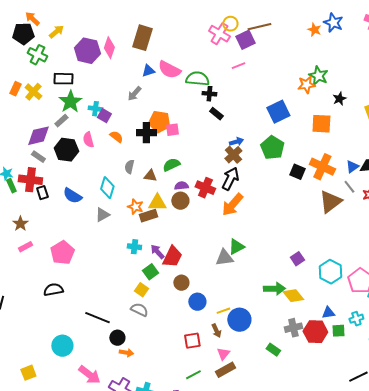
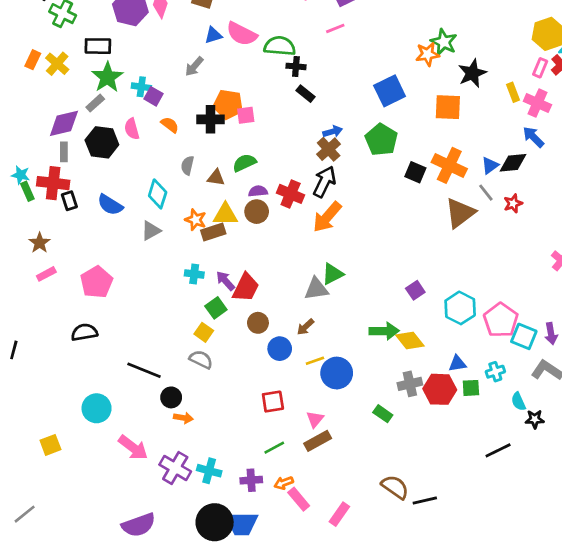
black star: (339, 99) -> (472, 73), size x1.5
gray rectangle: (38, 157) -> (64, 152), turned 56
brown arrow: (216, 331) -> (305, 327), moved, turned 72

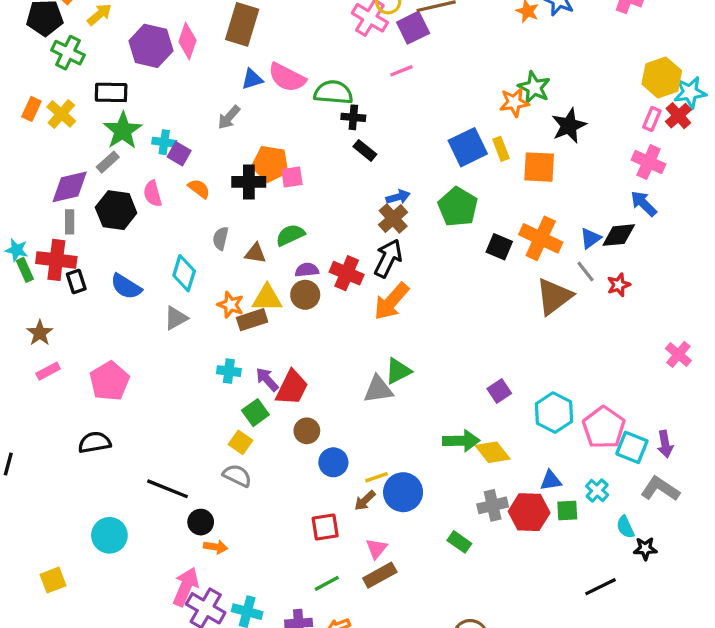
yellow rectangle: (513, 92) -> (501, 149), moved
brown arrow: (305, 327) -> (365, 500), moved
cyan cross: (495, 372) -> (597, 491), turned -30
pink arrow: (133, 448) -> (186, 587), moved, turned -104

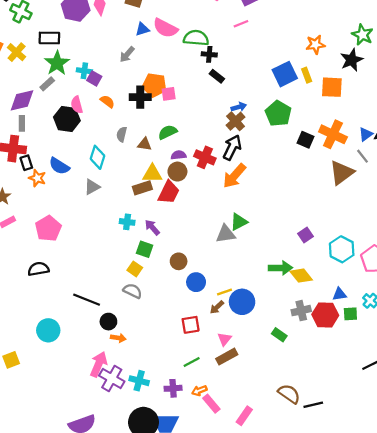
green star: (534, 87) -> (362, 35), moved
black hexagon: (116, 210) -> (67, 119), moved
orange star: (231, 305) -> (37, 178), moved
red trapezoid: (292, 388) -> (169, 192), moved
green square: (255, 413) -> (145, 249), turned -35

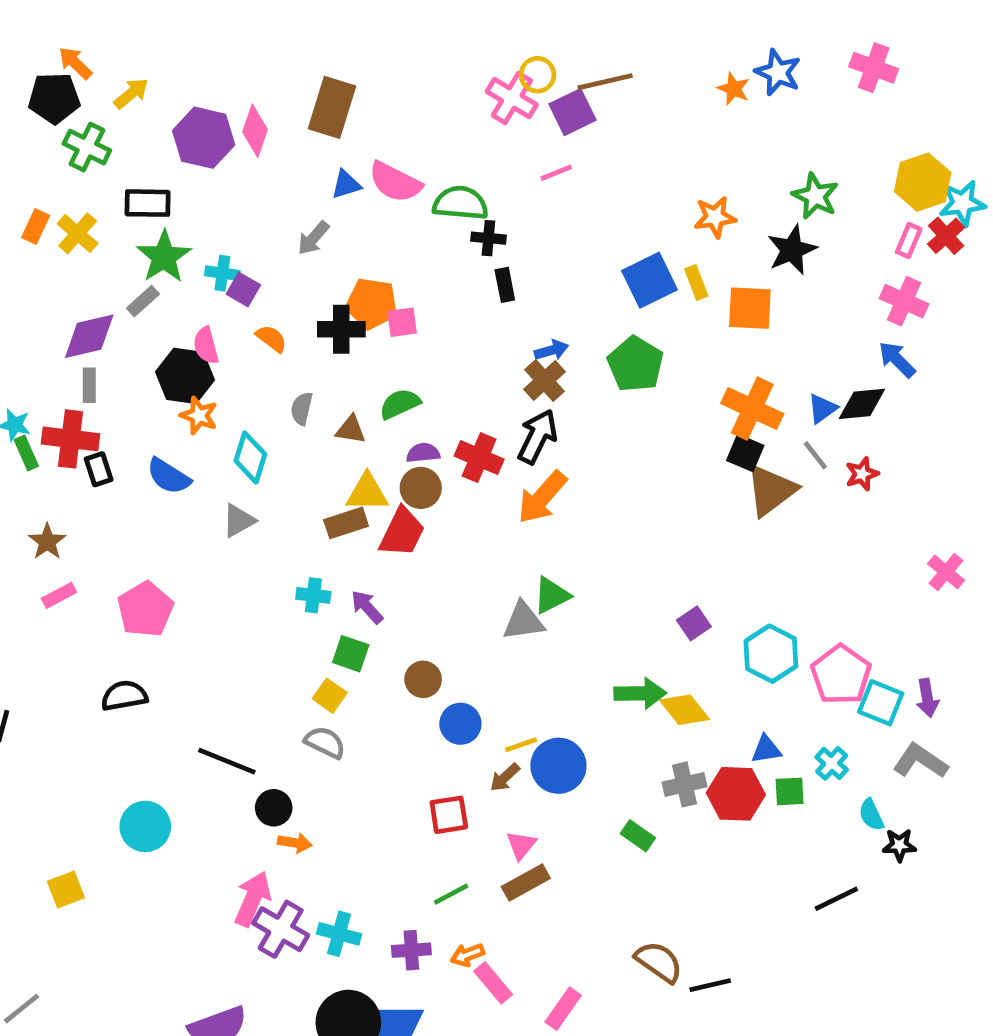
black rectangle: (217, 76) -> (505, 285), turned 40
black square: (306, 140) -> (745, 453), moved
orange star: (37, 178) -> (199, 416), moved

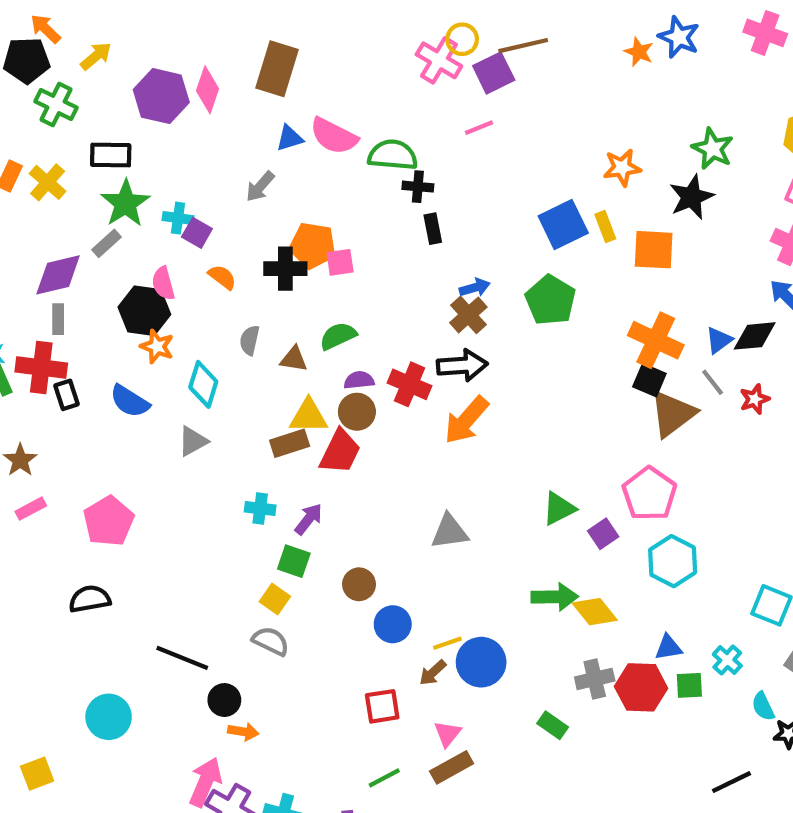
black arrow: (537, 437) -> (462, 365), turned 60
green triangle: (551, 595) -> (559, 509), moved
purple arrow: (367, 607) -> (309, 519), turned 80
pink pentagon: (841, 675) -> (649, 494), moved

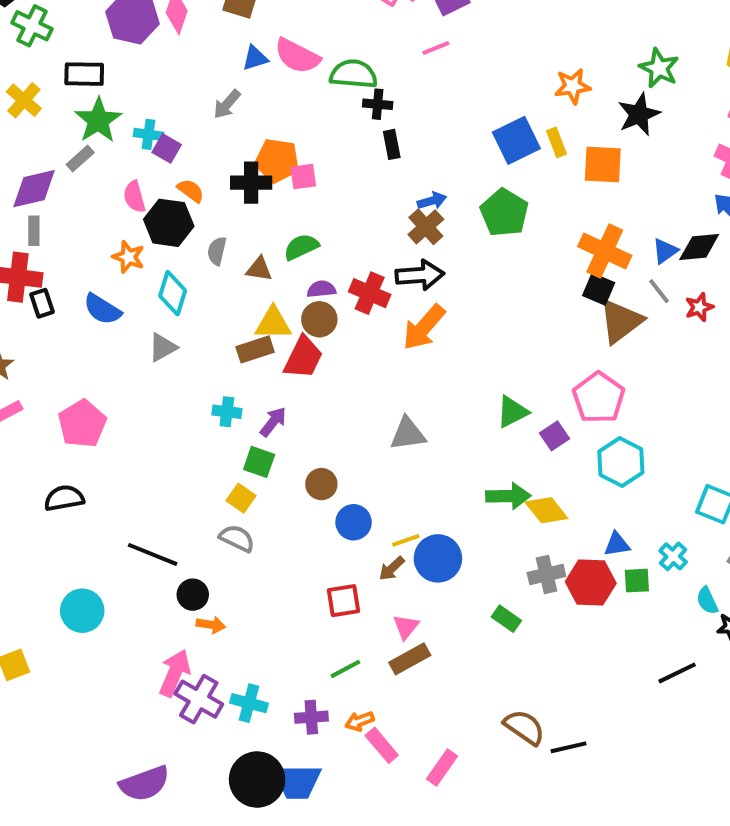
black hexagon: (144, 311) -> (169, 223), moved

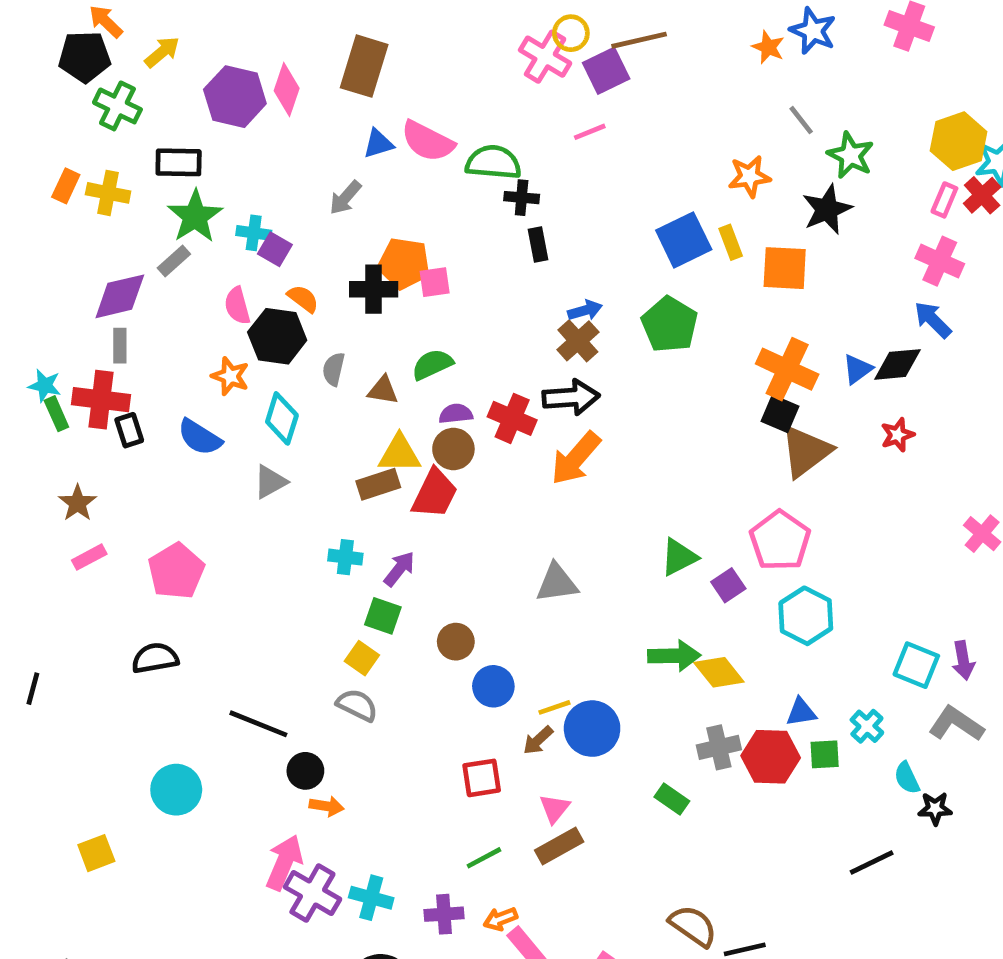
yellow cross: (24, 100) -> (108, 193), turned -30
gray line: (659, 291) -> (801, 120), moved

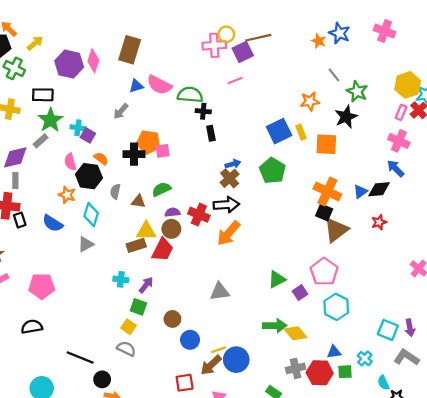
pink cross: (545, 57) -> (214, 45), turned -35
pink pentagon: (176, 571) -> (42, 286), turned 30
brown arrow: (538, 740) -> (211, 365), size x1.5

